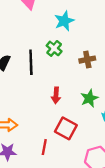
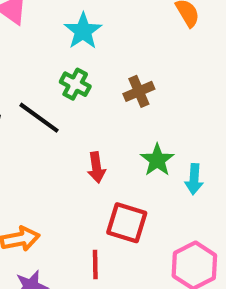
black line: (31, 62) -> (39, 118), turned -40

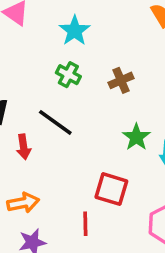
black line: (39, 118) -> (55, 122), moved
red arrow: (96, 167) -> (24, 147), moved

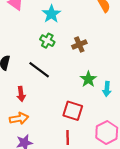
red arrow: (24, 147) -> (21, 94), moved
red line: (85, 224) -> (68, 137), moved

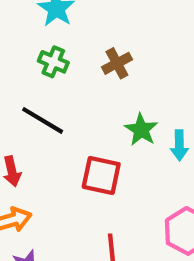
red square: (73, 111) -> (101, 176), moved

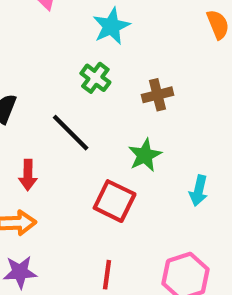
green star: (141, 130) -> (145, 155), moved

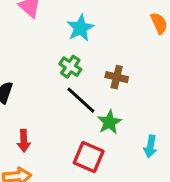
brown cross: (157, 95) -> (117, 77), turned 30
black line: (71, 133) -> (81, 100), moved

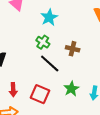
green star: (109, 122) -> (71, 89), moved
red square: (89, 157) -> (40, 94), moved

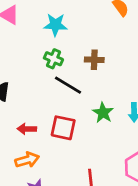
cyan star: (49, 17) -> (55, 25), turned -30
red arrow: (13, 90) -> (27, 129), turned 104

